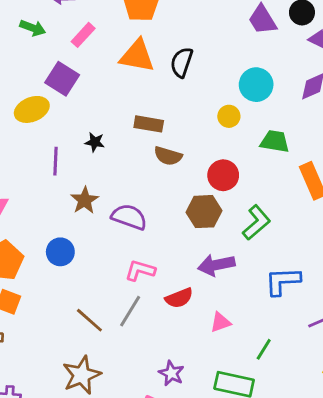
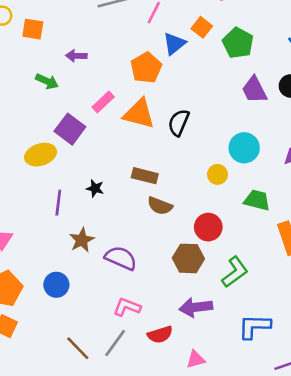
pink rectangle: (83, 35) -> (103, 102), moved

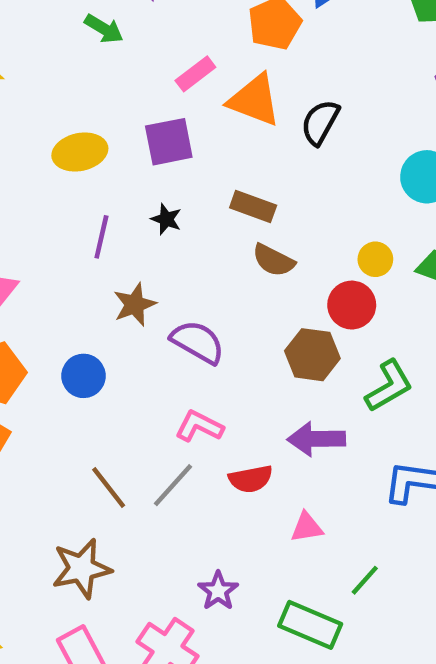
purple square: (70, 129) -> (169, 142), moved, turned 36
yellow circle: (217, 174) -> (375, 259), moved

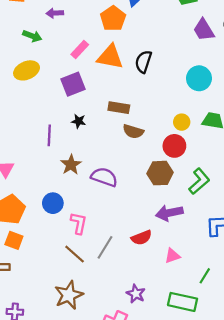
yellow ellipse: (80, 152) -> (27, 70), moved
pink L-shape: (199, 426) -> (79, 223), moved, turned 85

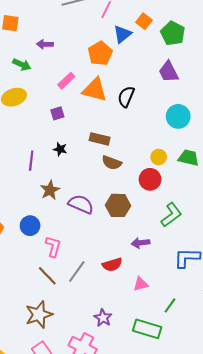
purple trapezoid: (204, 30) -> (169, 72), moved
purple square: (73, 84) -> (57, 113), size x0.6
brown hexagon: (160, 173) -> (118, 205), moved
purple arrow: (169, 213) -> (141, 243), size x0.7

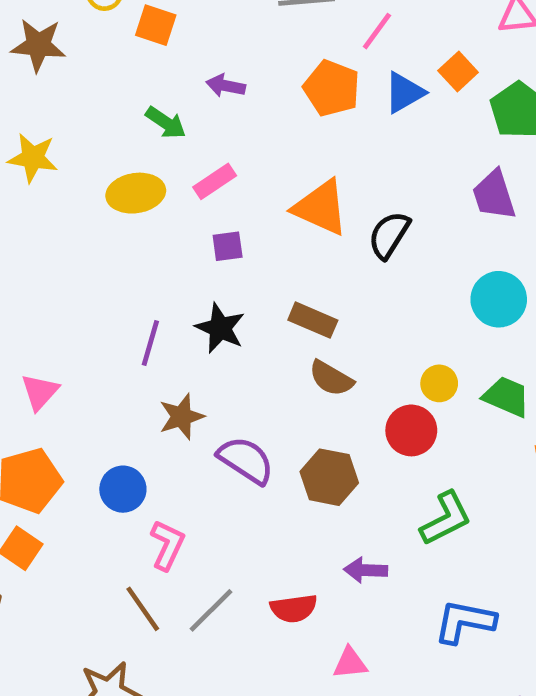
orange pentagon: (100, 53) -> (332, 88), moved, turned -30
pink rectangle: (66, 81) -> (215, 181), moved
black star: (60, 149) -> (220, 328), size x1.5

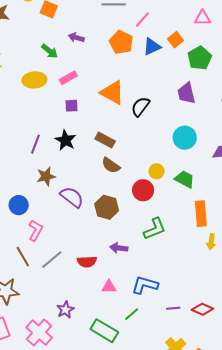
blue L-shape: (465, 622) -> (145, 285), moved

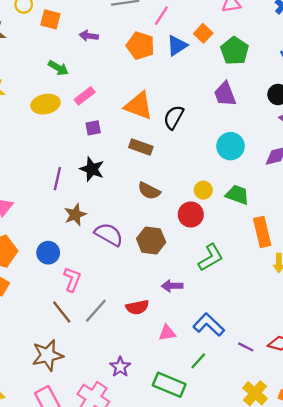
purple arrow: (76, 38) -> (89, 36), moved
brown rectangle: (105, 140) -> (141, 147), moved
blue L-shape: (145, 285) -> (209, 325), turned 36
purple line: (173, 308) -> (246, 347), turned 40

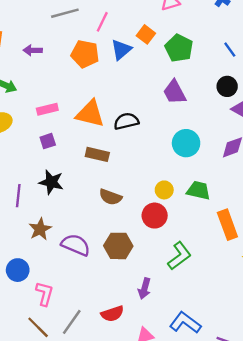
pink rectangle: (85, 96) -> (47, 109), moved, turned 30
black semicircle: (174, 117) -> (126, 121), turned 55
purple arrow: (172, 286) -> (144, 288), turned -66

